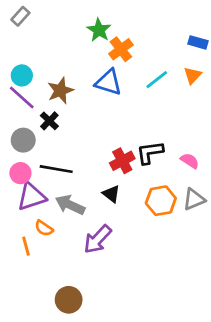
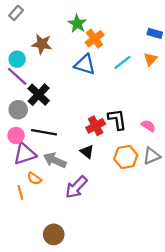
brown star: (60, 91) -> (42, 44), moved, turned 30
black cross: (49, 121) -> (39, 95), size x1.5
black L-shape: (150, 153) -> (117, 119), turned 90

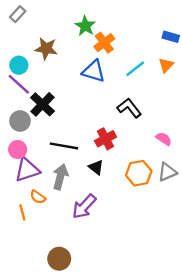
black L-shape: (117, 119) -> (129, 108), moved, turned -30
black line: (44, 132) -> (64, 146), moved
gray arrow: (55, 160) -> (60, 177), turned 80

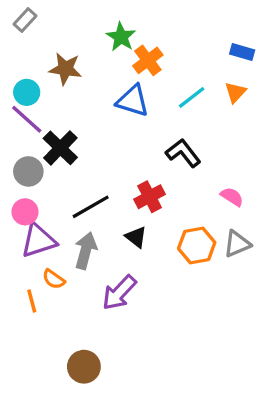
black line: (64, 146) -> (91, 207), turned -40

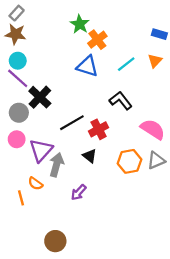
brown star: (65, 69) -> (15, 34), moved
pink semicircle: (232, 197) -> (153, 129), size x1.6
black line: (91, 207) -> (72, 123), moved
purple triangle: (38, 240) -> (41, 150), moved, turned -30
purple arrow: (119, 293) -> (79, 192), size x0.7

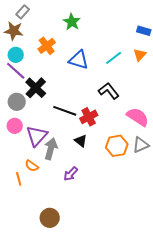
gray rectangle: (17, 13) -> (23, 12), moved
orange cross: (97, 40) -> (47, 46), moved
black line: (72, 123) -> (65, 111), turned 50

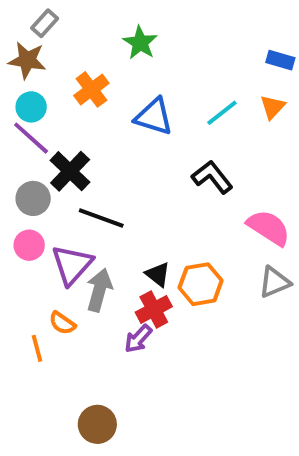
black line: (65, 111) -> (101, 218), moved
red cross: (89, 117) -> (154, 309), moved
orange hexagon: (117, 146) -> (201, 284), moved

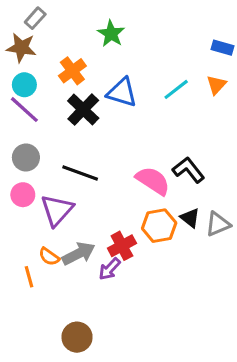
black cross: (70, 171) -> (83, 110), moved
black L-shape: (212, 177) -> (188, 170), moved
pink semicircle: (269, 228) -> (153, 181), moved
black triangle: (158, 274) -> (190, 218), moved
gray arrow: (99, 290) -> (79, 253), moved, turned 48

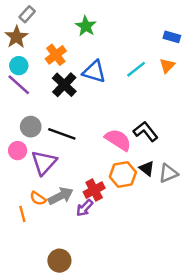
brown star: (21, 48) -> (16, 37), turned 30
gray circle: (26, 158) -> (31, 127), moved

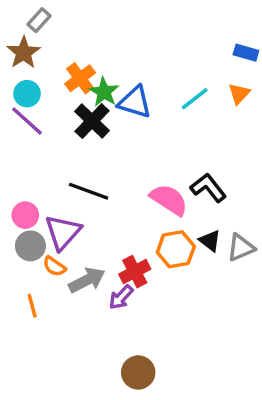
green star: (86, 26) -> (104, 92), moved
gray circle: (31, 127) -> (30, 246), moved
orange semicircle: (38, 198) -> (54, 266), moved
brown circle: (59, 261) -> (138, 372), moved

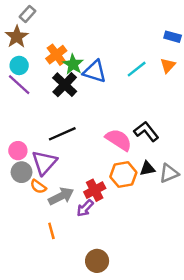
black line: (89, 191) -> (62, 134), turned -44
black triangle: (210, 241) -> (147, 169), turned -49
orange line: (32, 306) -> (51, 231), moved

